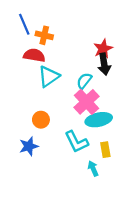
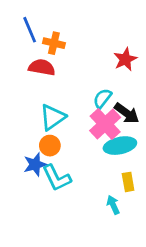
black arrow: (104, 64) -> (127, 113), moved, turned -45
cyan triangle: (49, 76) -> (53, 117), moved
cyan L-shape: (76, 142) -> (57, 178), moved
blue star: (29, 146) -> (35, 164), moved

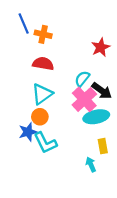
red semicircle: (42, 67) -> (43, 64), moved

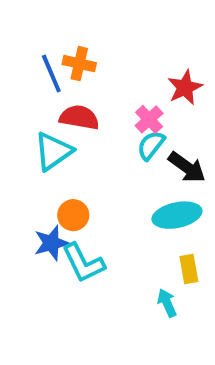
blue line: (24, 23) -> (51, 74), moved
cyan triangle: (42, 94) -> (53, 151), moved
pink cross: (84, 99) -> (149, 119), moved, size x0.6

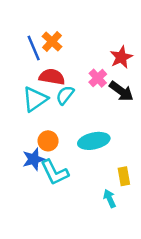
orange cross: (79, 64) -> (52, 41), turned 30
cyan semicircle: (151, 145) -> (65, 95), moved
black arrow: (187, 167) -> (121, 91), moved
cyan ellipse: (177, 215) -> (94, 141), moved

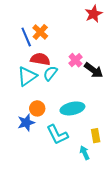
red star: (121, 57) -> (94, 14), moved
cyan L-shape: (55, 172) -> (57, 135), moved

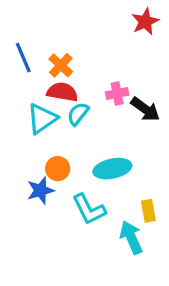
orange cross: (40, 32) -> (61, 65), moved
blue line: (26, 37) -> (23, 58), moved
pink cross: (75, 60) -> (117, 94), turned 32
cyan arrow: (85, 153) -> (131, 237), size x1.5

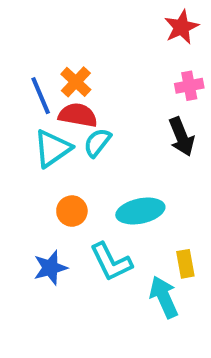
blue line: (23, 58) -> (41, 96), moved
pink cross: (117, 94) -> (189, 86), moved
black arrow: (145, 109) -> (181, 137), turned 32
blue star: (40, 190) -> (50, 268), moved

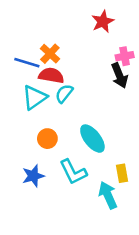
red star: (181, 27) -> (103, 21), moved
blue line: (41, 96) -> (27, 63), turned -50
black arrow: (181, 137) -> (119, 76), moved
cyan ellipse: (140, 211) -> (92, 139), turned 64

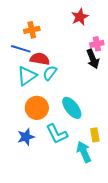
orange cross: (50, 54) -> (32, 30), moved, turned 35
orange circle: (47, 139) -> (37, 108), size x1.5

